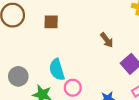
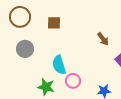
gray circle: (18, 76) -> (25, 49), moved

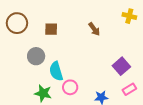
brown arrow: (103, 39) -> (94, 29), moved
gray circle: (25, 49) -> (36, 56), moved

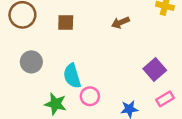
brown arrow: (94, 29) -> (120, 22), turned 104
gray circle: (36, 56) -> (31, 62), moved

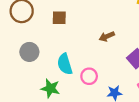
brown arrow: (120, 22) -> (107, 36), moved
pink circle: (90, 96) -> (89, 76), moved

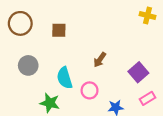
brown arrow: (107, 36) -> (100, 60), moved, turned -32

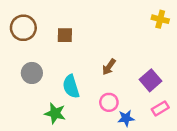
pink circle: (90, 90) -> (109, 102), moved

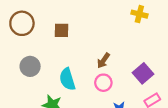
yellow cross: (160, 19) -> (139, 14), moved
pink circle: (109, 102) -> (103, 83), moved

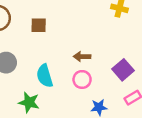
brown arrow: (103, 61) -> (82, 57), turned 56

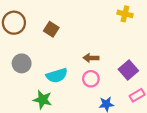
brown square: (39, 25) -> (51, 29), turned 32
cyan semicircle: (45, 76) -> (57, 75), turned -90

